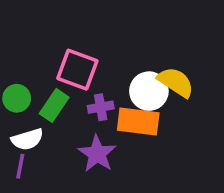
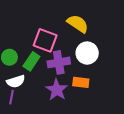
yellow semicircle: (176, 82) -> (78, 24), moved
purple cross: (101, 107) -> (59, 62), size x1.5
orange rectangle: (138, 121) -> (81, 82), moved, size x0.7

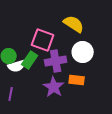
white semicircle: (16, 81) -> (17, 66), moved

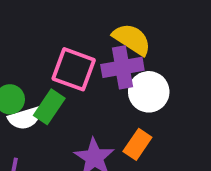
purple cross: (56, 61) -> (122, 67), moved
orange rectangle: (77, 80) -> (137, 144), turned -63

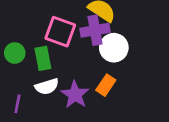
green rectangle: (49, 107) -> (43, 58), turned -45
white semicircle: (25, 118) -> (47, 87), moved

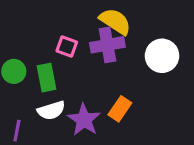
pink square: (60, 32) -> (67, 46), size x0.6
white circle: (114, 48) -> (162, 56), moved

